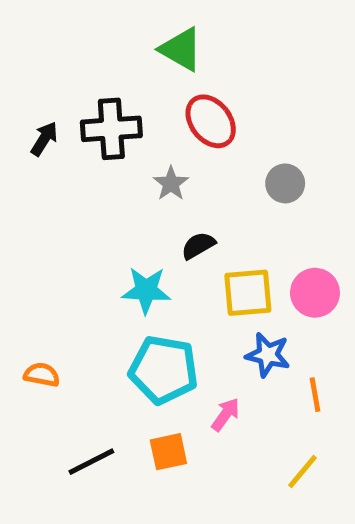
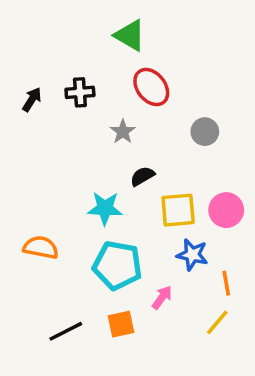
black cross: (111, 129) -> (80, 92), size x0.7
orange semicircle: (42, 375) -> (41, 248), moved, size x1.4
yellow line: (303, 472) -> (217, 322), moved

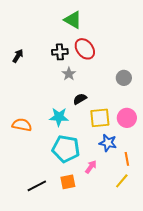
black cross: (80, 92) -> (60, 52), moved
gray circle: (205, 132) -> (124, 78), moved
orange semicircle: (41, 248) -> (22, 125), moved

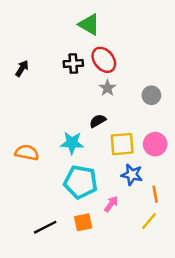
gray star: (69, 74) -> (107, 88), moved

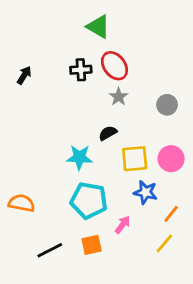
orange semicircle: (27, 153) -> (22, 203), moved
orange line: (155, 194) -> (171, 214), turned 49

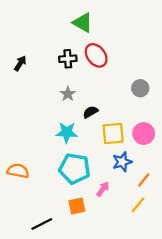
gray star: (119, 97) -> (68, 94), moved
blue star: (145, 192) -> (122, 162), turned -30
black line: (50, 250) -> (42, 224), moved

